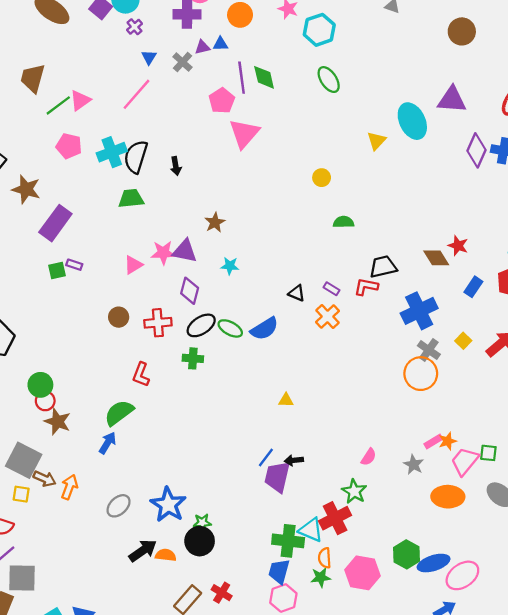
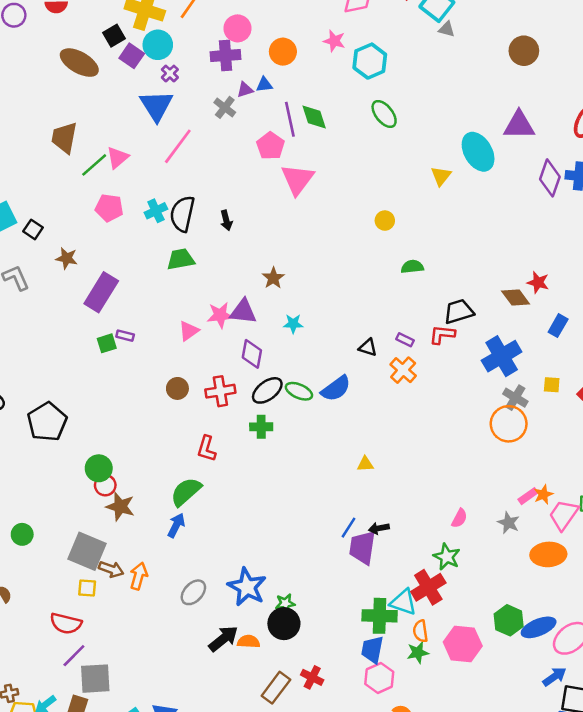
blue triangle: (149, 57) -> (156, 106), moved, size x2.0
cyan cross: (112, 152) -> (156, 211), size x0.7
brown star: (26, 189) -> (67, 258), size x0.7
yellow square: (463, 341) -> (552, 385), turned -35

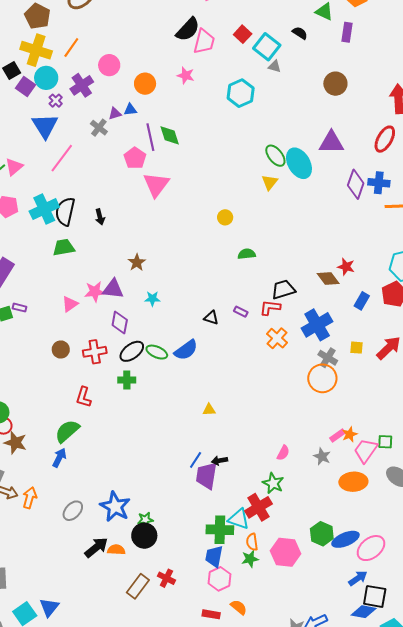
purple cross: (226, 56) -> (82, 85), moved, turned -30
cyan hexagon: (370, 61) -> (241, 93), moved
green ellipse: (384, 114) -> (275, 156), moved
cyan cross: (156, 211) -> (44, 209), size x1.6
orange cross: (403, 370) -> (277, 338), moved

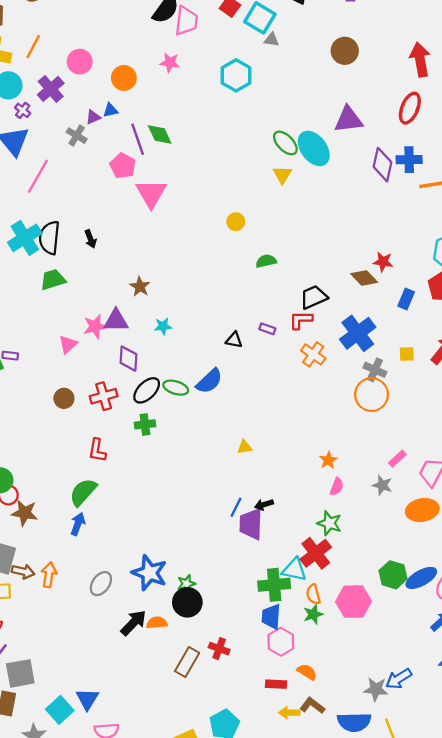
orange star: (350, 434) -> (328, 460), moved

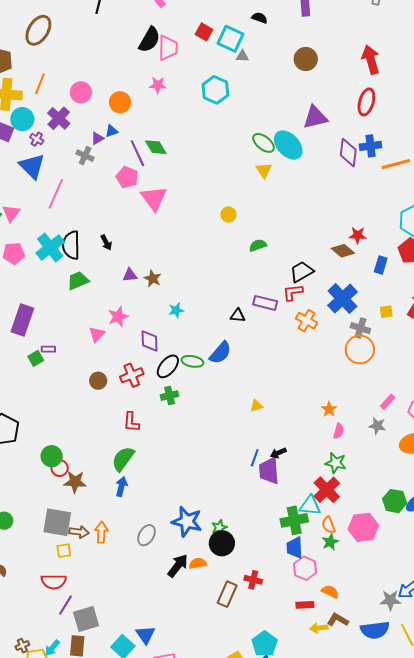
purple triangle: (116, 321) -> (130, 275), moved, size x0.7
purple rectangle: (267, 329) -> (265, 303), size x1.6

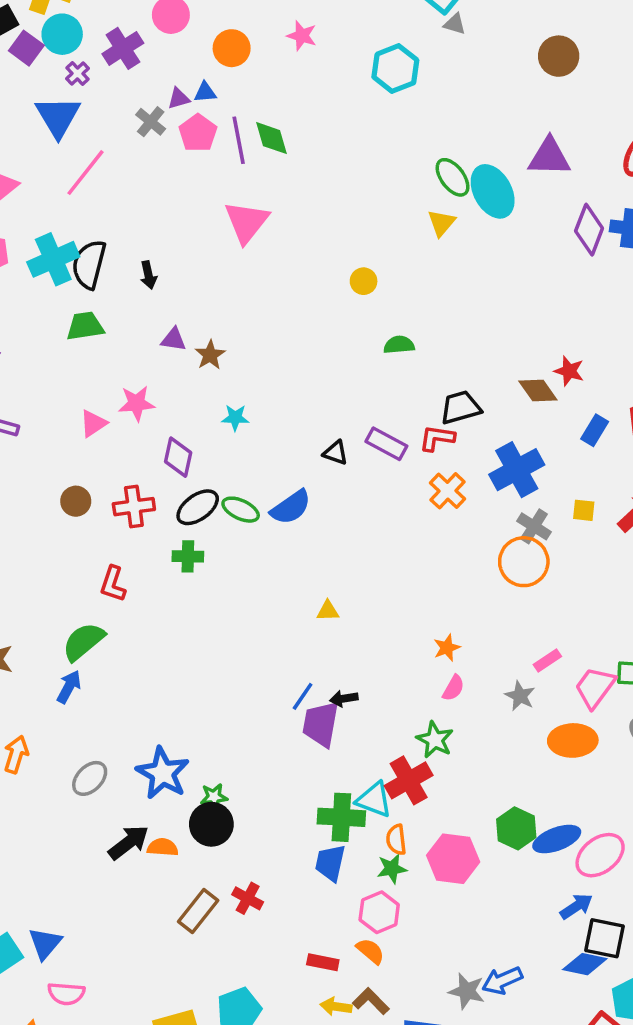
pink pentagon: (127, 177) -> (198, 133), moved
pink hexagon: (305, 568) -> (379, 912), moved

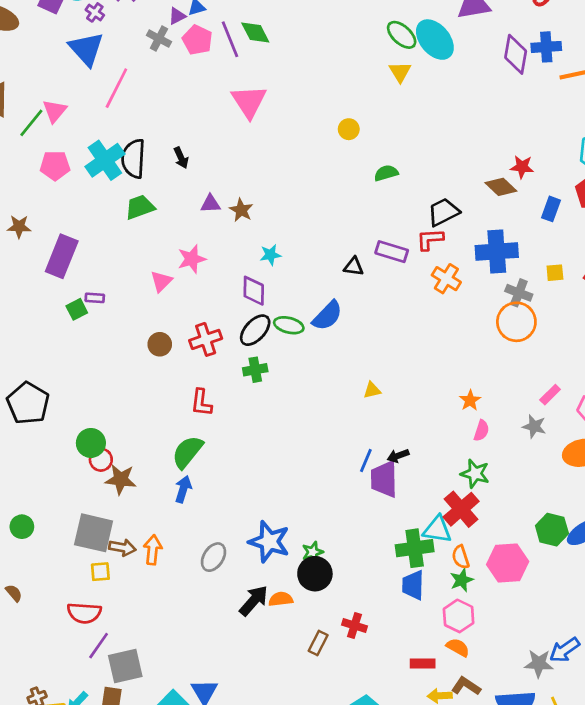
purple diamond: (178, 457) -> (254, 291), moved
blue cross: (517, 470) -> (497, 251), turned 36
brown rectangle: (198, 911) -> (318, 643), size x0.7

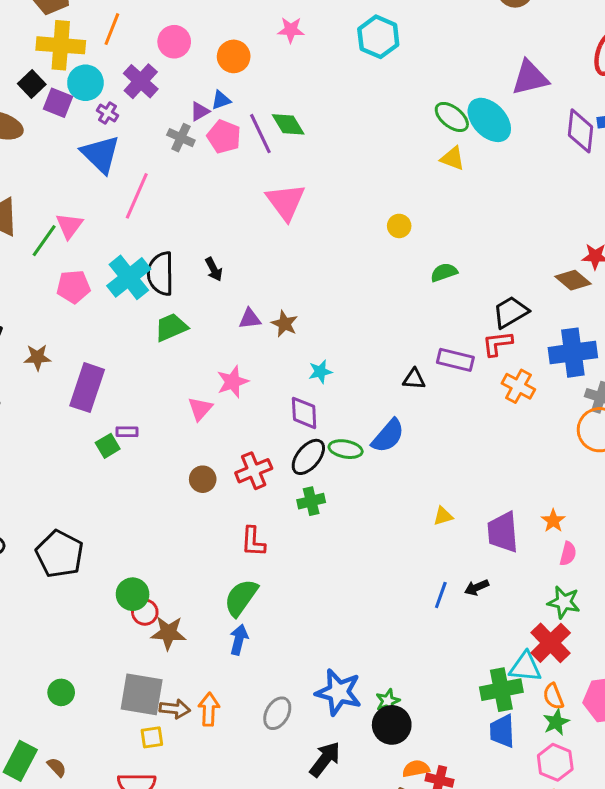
yellow triangle: (400, 72) -> (453, 158), turned -35
purple trapezoid: (384, 479) -> (503, 532), moved
orange semicircle: (281, 599) -> (416, 769), moved

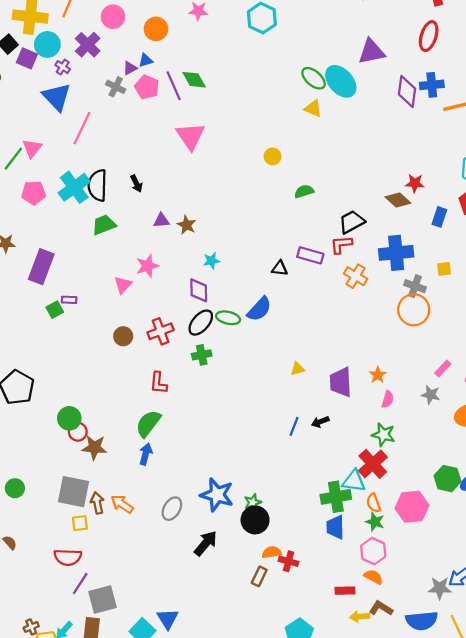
brown arrow: (175, 709) -> (97, 503), turned -110
orange arrow: (209, 709) -> (122, 504), turned -60
green star: (556, 722) -> (375, 522), turned -30

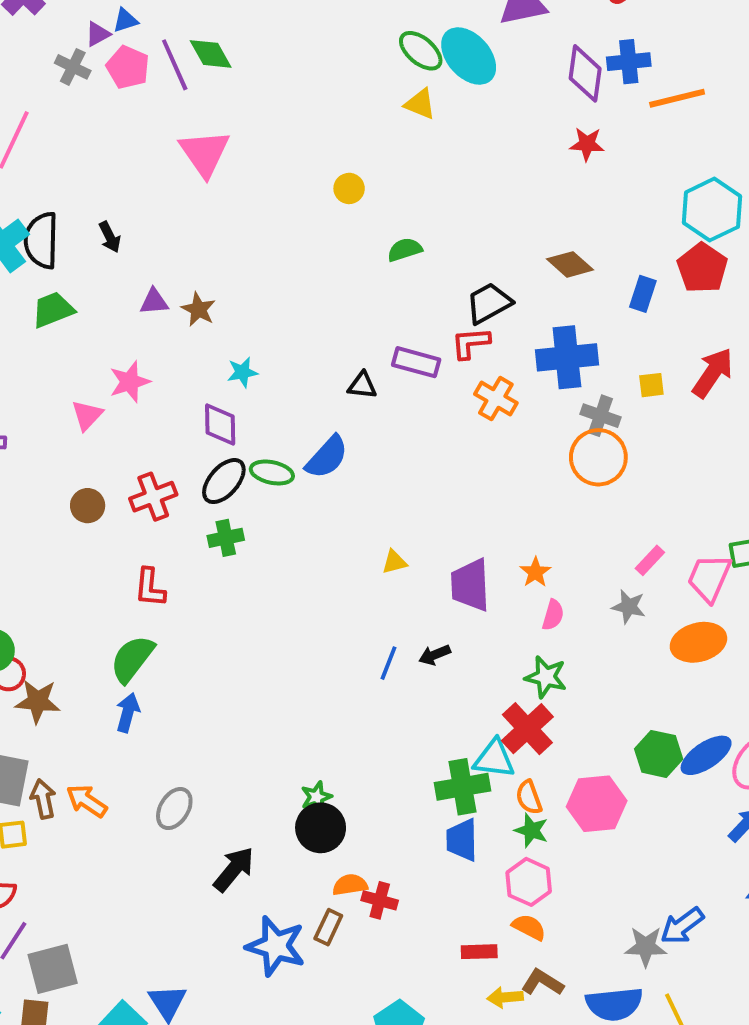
red star: (415, 183) -> (587, 144), moved
blue star: (217, 495) -> (276, 946), moved

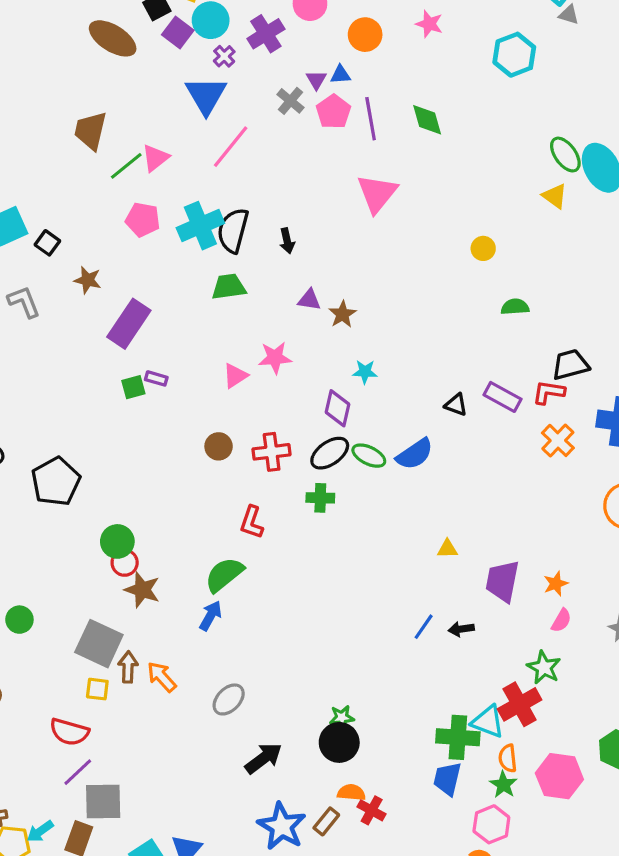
purple triangle: (98, 34) -> (316, 80), turned -45
green diamond: (211, 54) -> (427, 120), moved

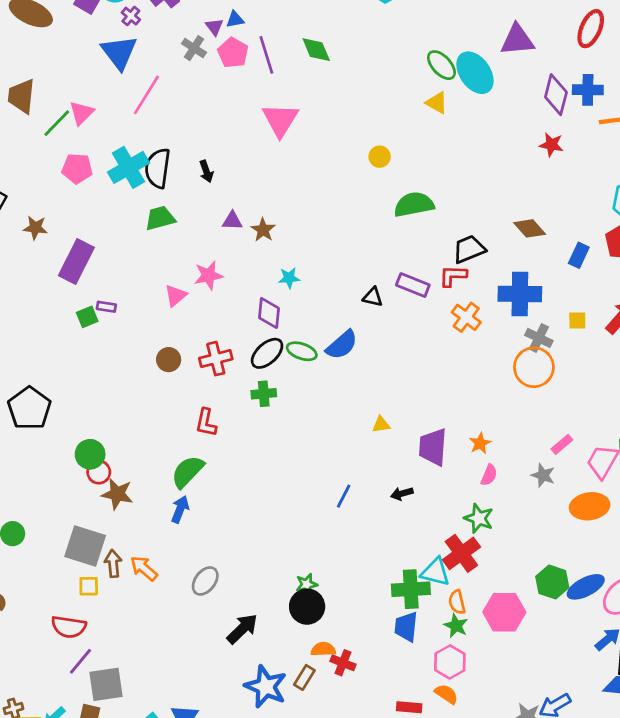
green semicircle: (515, 307) -> (414, 205), size x1.6
blue line: (424, 627) -> (344, 496), moved

